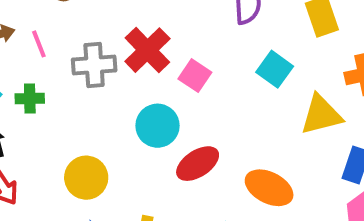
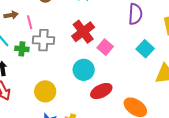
gray cross: (94, 65) -> (43, 40), moved

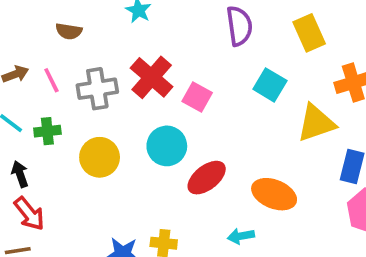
gray cross: (43, 40) -> (97, 89), moved
yellow circle: (45, 91) -> (100, 157), moved

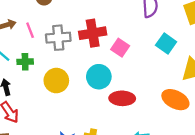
red cross: (152, 77) -> (93, 33), turned 35
red ellipse: (207, 178) -> (122, 98), turned 35
orange ellipse: (274, 194) -> (175, 100), moved

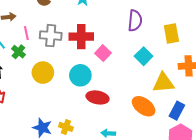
pink line: (30, 30) -> (26, 33), moved
green cross: (25, 62) -> (18, 52), turned 32

